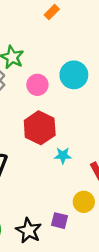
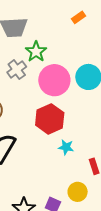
pink circle: (37, 85) -> (54, 80), size x1.6

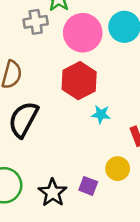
gray cross: (17, 70) -> (36, 22), turned 30

